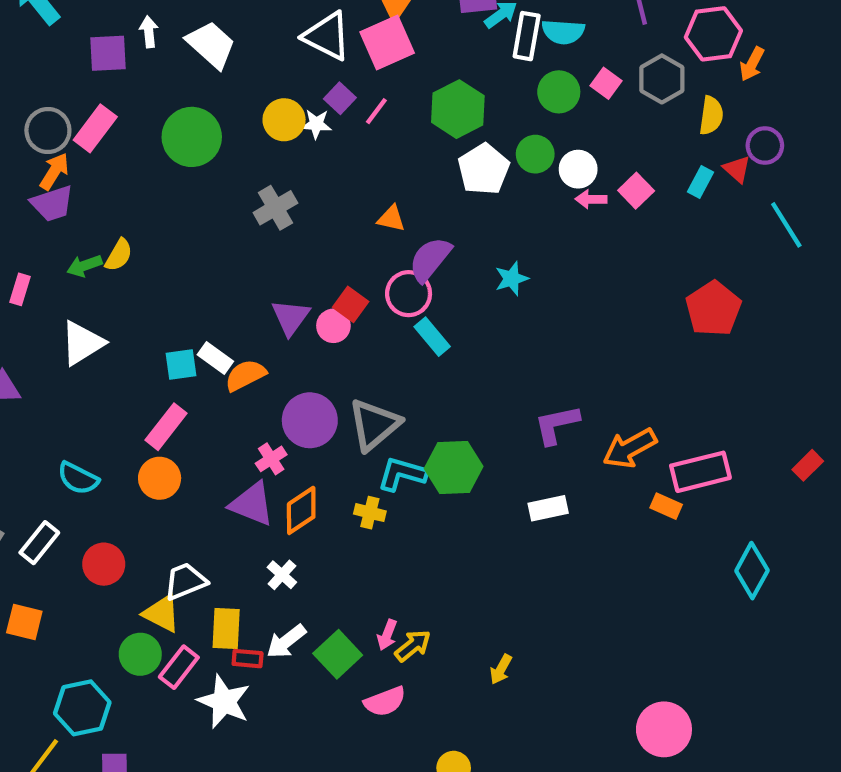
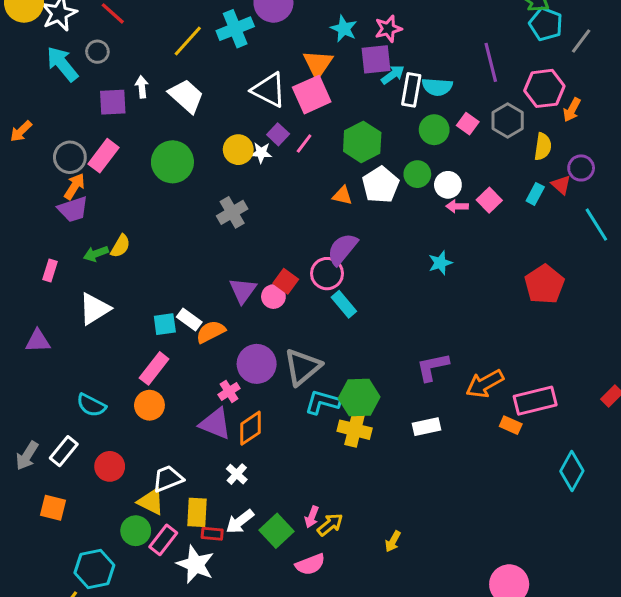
orange triangle: (391, 219) -> (342, 196), moved
cyan star: (512, 279) -> (440, 263), moved
yellow cross: (370, 513) -> (355, 430), moved, size x1.5

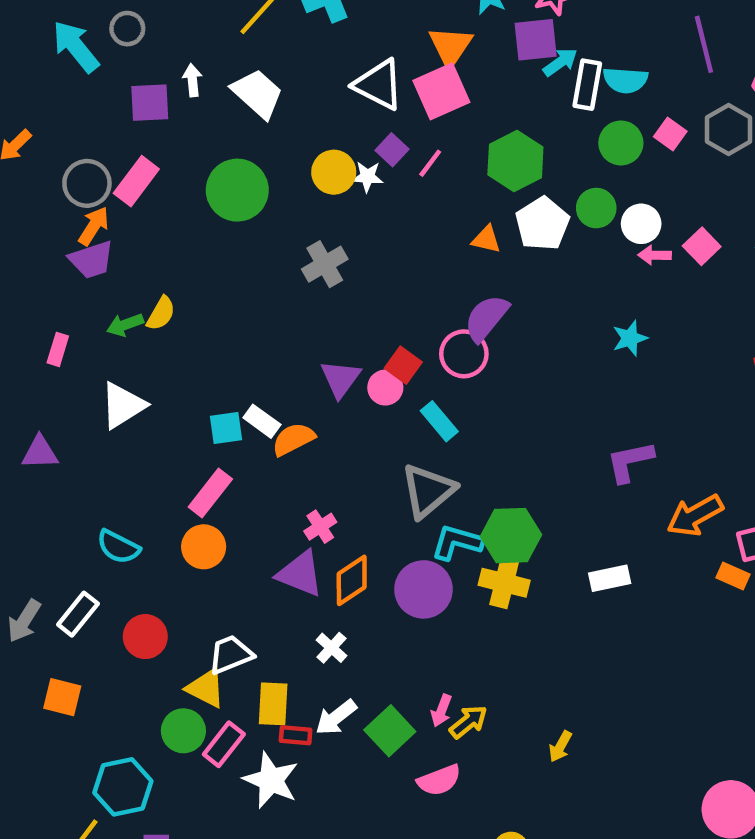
cyan rectangle: (344, 304) -> (439, 421), moved
purple circle: (257, 364) -> (423, 589), moved
purple L-shape: (433, 367) -> (630, 462), moved

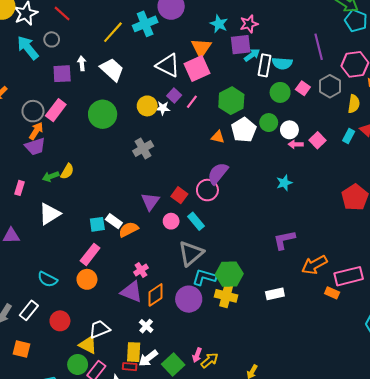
pink circle: (385, 388) -> (171, 221), moved
yellow rectangle: (273, 704) -> (134, 352), moved

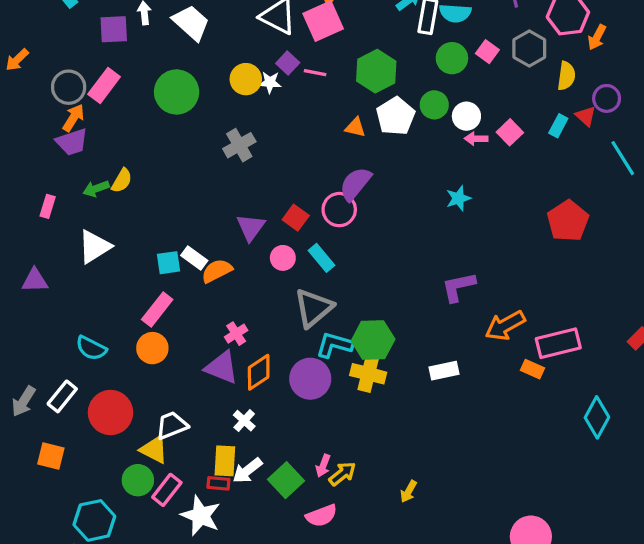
pink line: (192, 102) -> (315, 73), turned 64
red circle: (60, 321) -> (110, 413), size x1.4

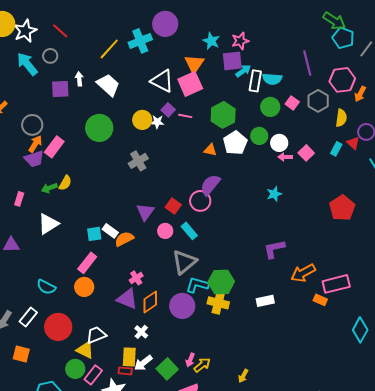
pink rectangle: (104, 86) -> (54, 147), moved

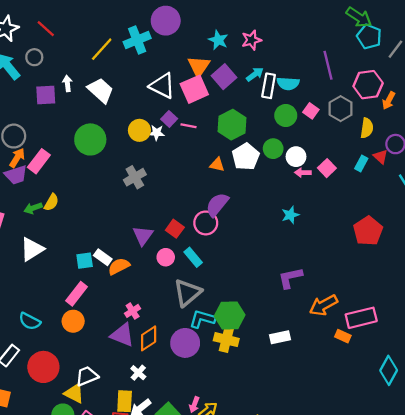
purple square: (232, 61) -> (224, 77), moved, turned -35

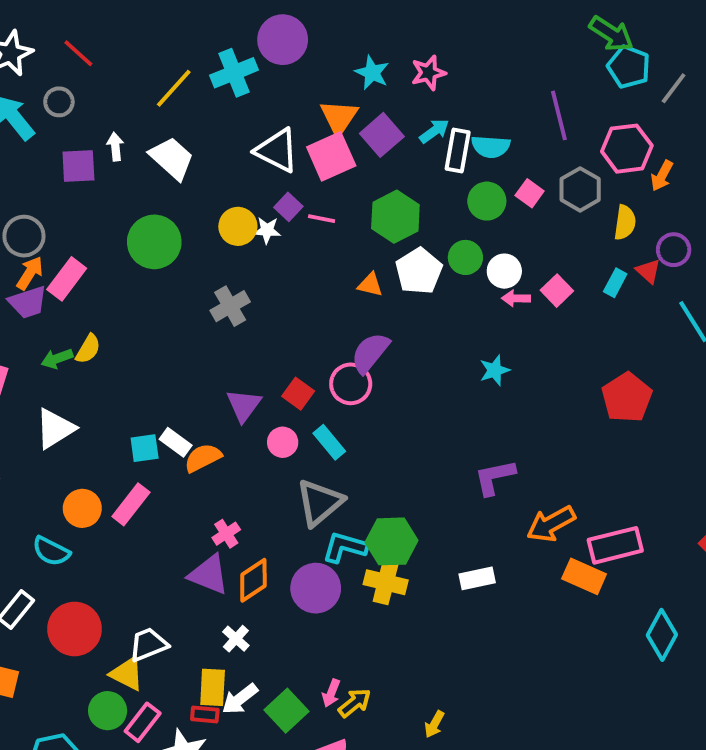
orange circle: (73, 321) -> (82, 508), moved
orange rectangle: (343, 336) -> (584, 576), size x1.5

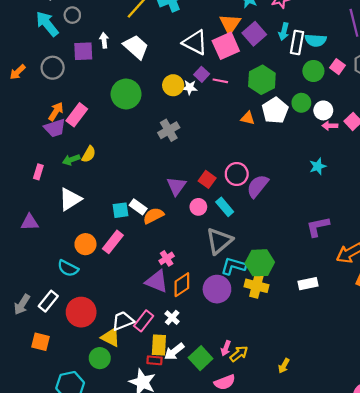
cyan arrow: (434, 131) -> (284, 32), turned 140
gray circle: (24, 236) -> (53, 68), moved
purple semicircle: (370, 353) -> (258, 186), moved
pink rectangle: (143, 722) -> (144, 321), moved

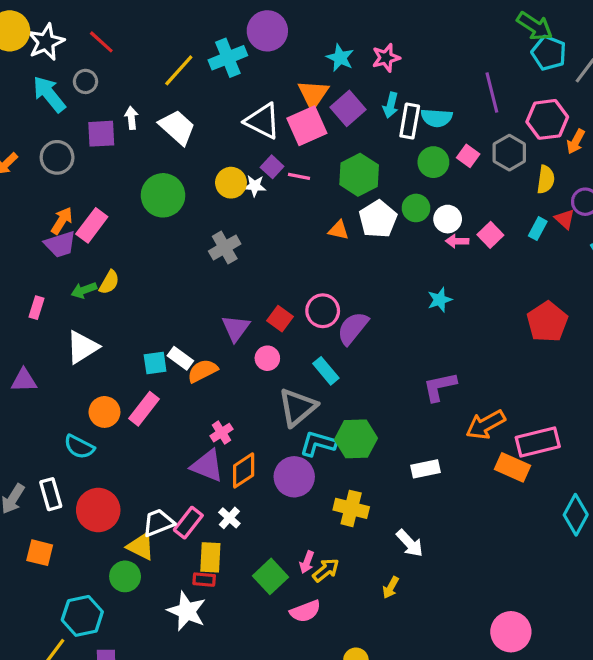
cyan rectangle: (225, 207) -> (326, 371), moved
yellow cross: (256, 286) -> (351, 508), moved
white rectangle: (48, 301) -> (51, 494), turned -55
white arrow: (174, 352) -> (410, 543), moved, turned -95

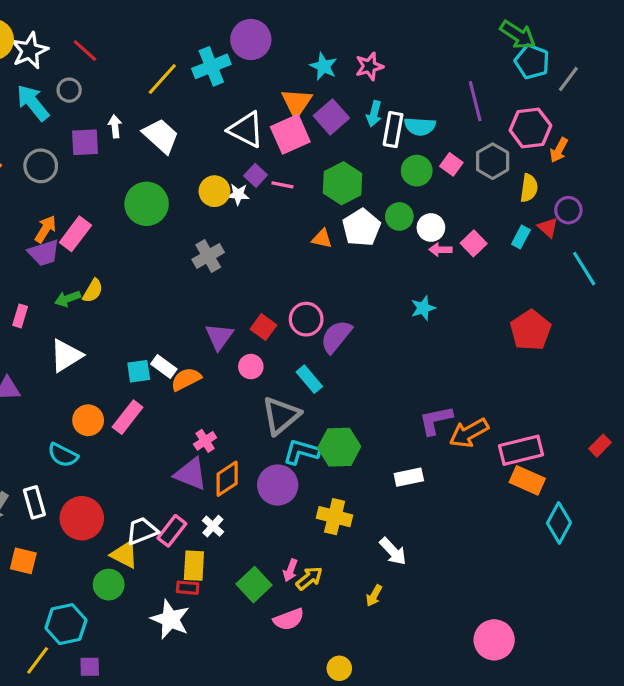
purple L-shape: (440, 387) -> (436, 420), moved
orange rectangle: (512, 467) -> (527, 480), moved

